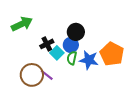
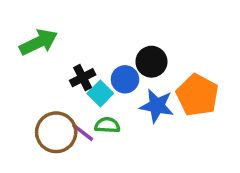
black circle: (76, 32) -> (151, 62), moved
green semicircle: (72, 58) -> (107, 125), moved, turned 80

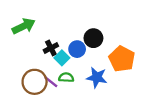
blue star: (157, 106) -> (97, 77), moved

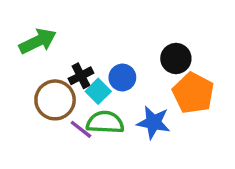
black circle: (93, 38) -> (176, 58), moved
green semicircle: (66, 77) -> (105, 122), size x1.5
brown circle: (35, 82) -> (55, 100), moved

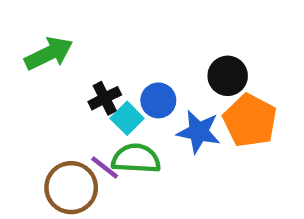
brown circle: (55, 100) -> (71, 188), moved
blue star: (153, 122) -> (199, 132), moved

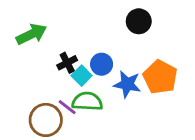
black circle: (228, 76) -> (139, 21), moved

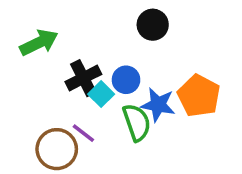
black circle: (139, 21) -> (153, 25), moved
black cross: (67, 63) -> (83, 78), size x1.4
green semicircle: (87, 101) -> (137, 122), moved, turned 68

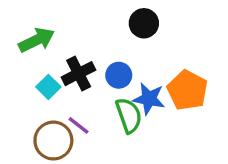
cyan square: (101, 94) -> (48, 87), moved

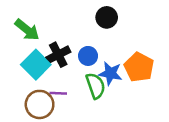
green arrow: (37, 40) -> (27, 30), turned 65
cyan square: (48, 87) -> (36, 65), size x1.6
purple line: (79, 125) -> (58, 93), turned -35

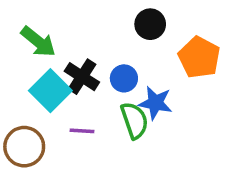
black cross: (58, 55) -> (82, 77), turned -30
orange pentagon: (139, 67) -> (199, 57), moved
brown circle: (40, 104) -> (24, 147), moved

